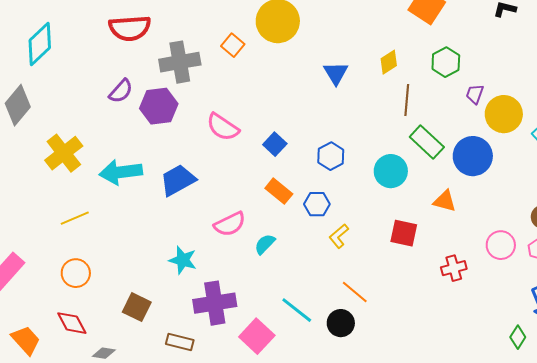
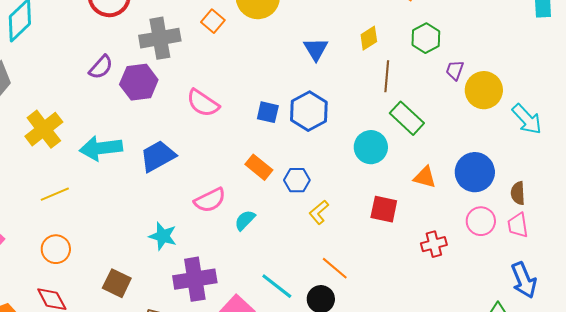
blue square: (275, 144) -> (268, 112), moved, turned -30
blue hexagon: (331, 156) -> (309, 111), moved, size x1.4
blue circle: (473, 156) -> (475, 172), moved

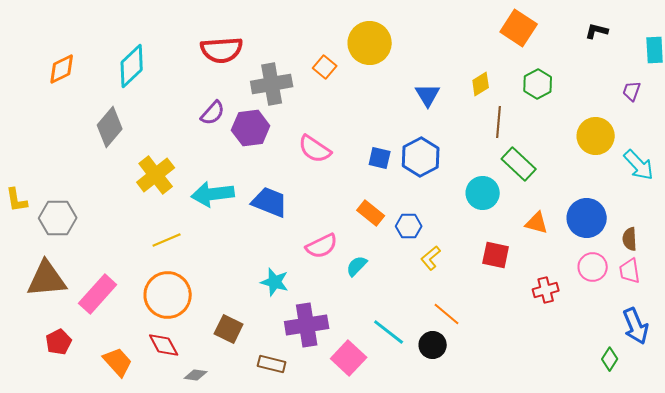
purple trapezoid: (455, 70) -> (632, 91), moved
blue trapezoid: (158, 156) -> (270, 202), turned 51
orange circle: (56, 249) -> (168, 295), size x1.6

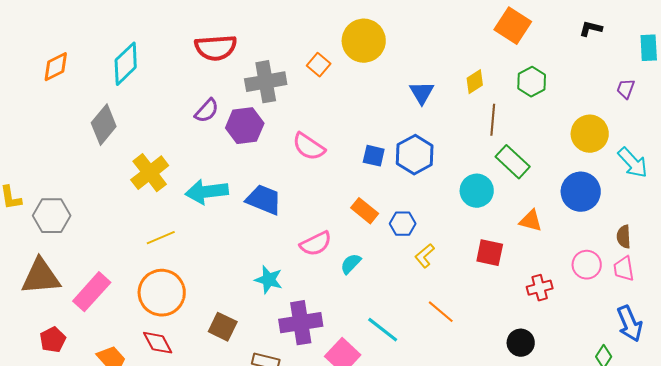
blue circle: (587, 218) -> (581, 192), moved
black circle: (433, 345) -> (521, 343), moved

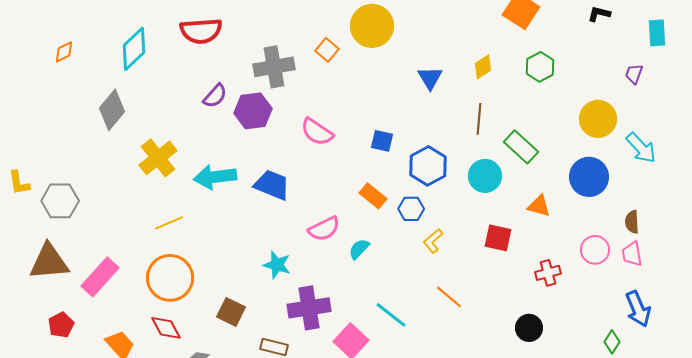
red semicircle: (216, 48) -> (201, 31), moved
orange diamond: (56, 67) -> (64, 52), size x0.7
brown line: (493, 120) -> (479, 119), moved
blue hexagon: (415, 155) -> (428, 166), moved

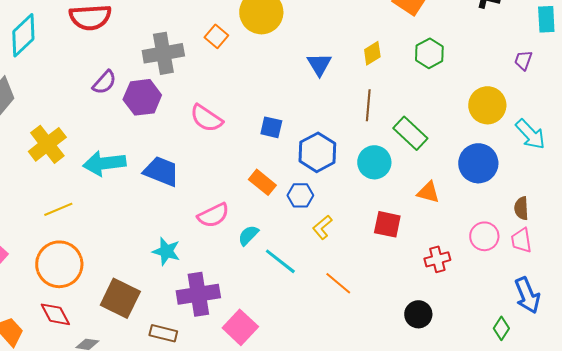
brown square: (231, 312) -> (120, 298), size x1.4
cyan line: (391, 315) -> (280, 261), moved

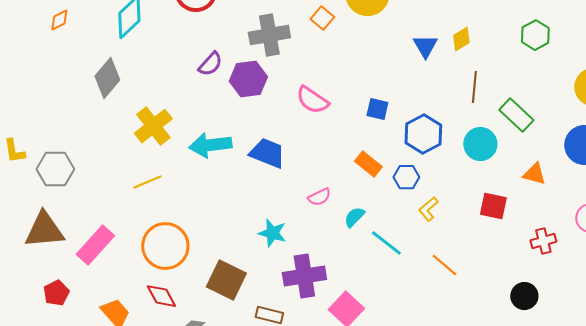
yellow diamond: (372, 53) -> (461, 39), moved
yellow line: (58, 209) -> (147, 182), moved
pink semicircle: (213, 215) -> (319, 197), size x0.7

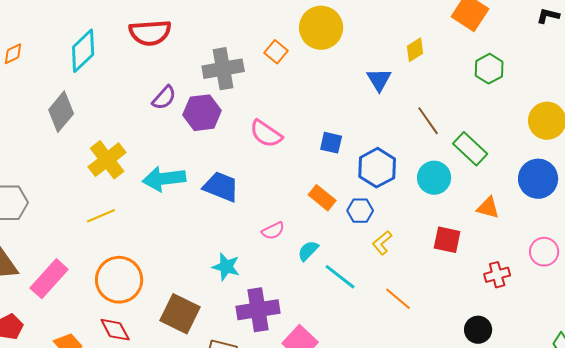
yellow diamond: (461, 39) -> (415, 50), moved
brown line: (474, 87) -> (428, 121), turned -40

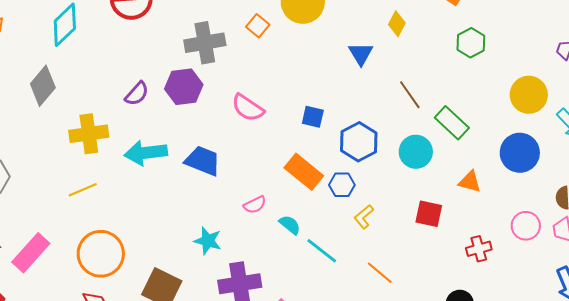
yellow diamond: (415, 50) -> (397, 24), turned -30
purple semicircle: (164, 98) -> (137, 94), moved
yellow cross: (107, 160) -> (89, 134), turned 30
orange rectangle: (322, 198) -> (304, 172), size x1.4
cyan semicircle: (308, 251) -> (290, 225), turned 85

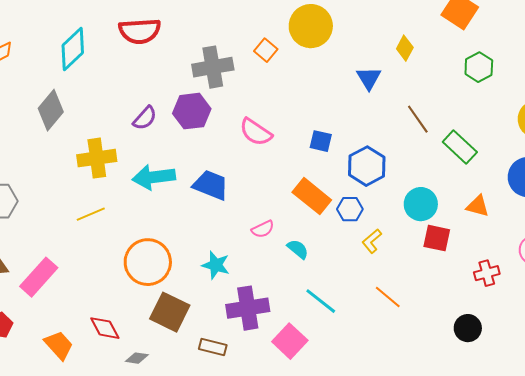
cyan circle: (416, 152) -> (421, 204), moved
cyan line: (322, 251) -> (321, 301), moved
orange circle: (101, 254) -> (148, 262), moved

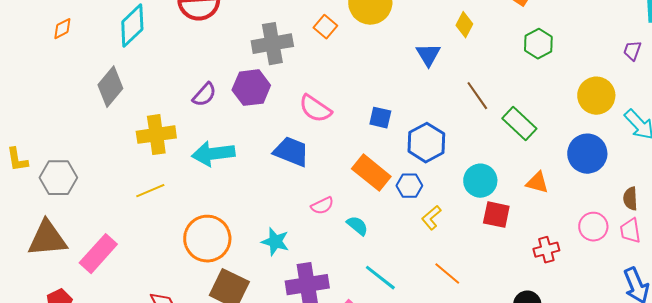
blue trapezoid: (211, 185) -> (291, 152), moved

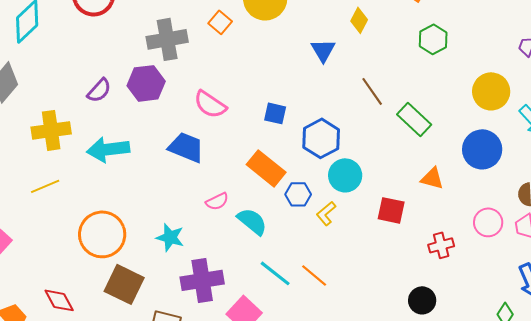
cyan circle: (480, 181) -> (345, 175), moved
blue hexagon: (409, 186) -> (298, 194), moved
cyan semicircle: (357, 226) -> (252, 221), size x1.4
orange line: (447, 274) -> (314, 275), moved

